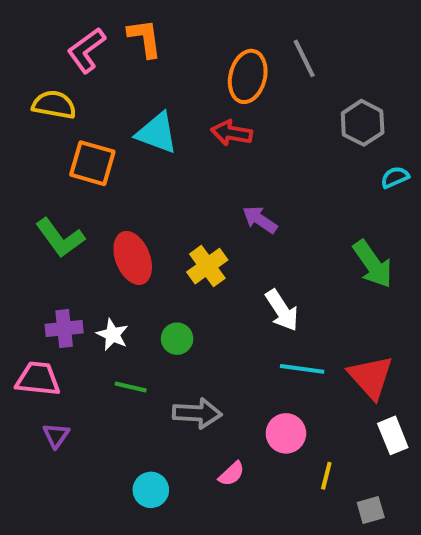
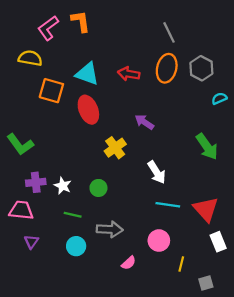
orange ellipse: (248, 76) -> (167, 68), moved
green L-shape: (60, 238) -> (20, 144), moved
red ellipse: (133, 258) -> (88, 110), moved
cyan circle: (151, 490) -> (76, 246), moved

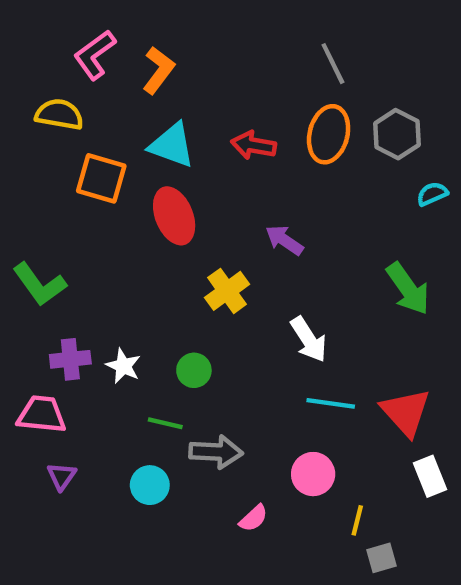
orange L-shape: (81, 21) -> (159, 70), moved, turned 45
green line: (73, 215) -> (165, 423), moved
gray square: (206, 283) -> (381, 558), moved

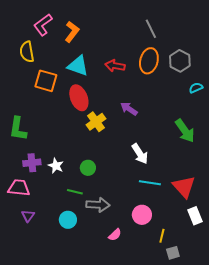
yellow semicircle: (59, 114) -> (27, 52), turned -110
green L-shape: (39, 284) -> (18, 129), turned 45
yellow cross: (227, 291) -> (96, 122), moved

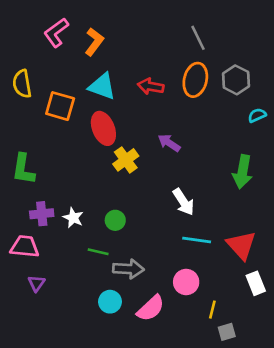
yellow semicircle: (27, 52) -> (22, 84), moved
green arrow: (185, 131) -> (243, 172), turned 45
cyan circle: (68, 220) -> (110, 302), moved
pink semicircle: (115, 235) -> (151, 308), size x1.6

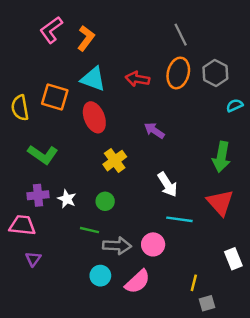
yellow semicircle: (22, 84) -> (20, 108), moved
yellow cross: (126, 160) -> (115, 161), moved
green L-shape: (23, 169) -> (43, 155), moved, turned -64
red triangle: (241, 245) -> (220, 202), moved
pink circle: (186, 282) -> (153, 244), moved

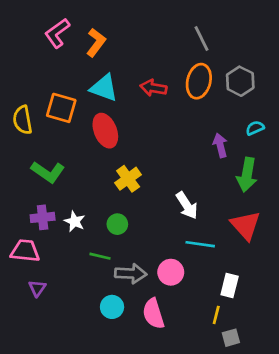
cyan semicircle: (235, 105) -> (255, 128), moved
purple arrow: (154, 131) -> (220, 145), moved, turned 42
white rectangle: (233, 259) -> (230, 286), moved, turned 36
pink semicircle: (137, 282) -> (153, 314), turned 116

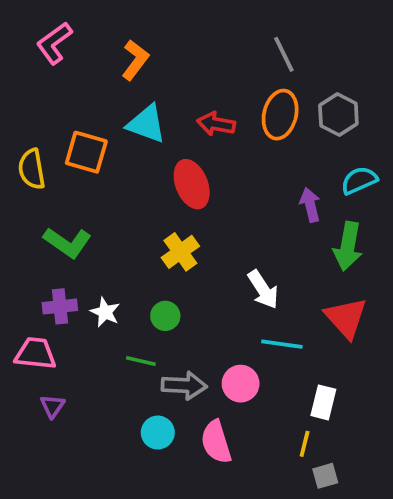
pink L-shape: (57, 33) -> (54, 43), moved
cyan semicircle: (255, 128) -> (359, 180), size x1.4
red ellipse: (105, 131) -> (192, 184), moved

